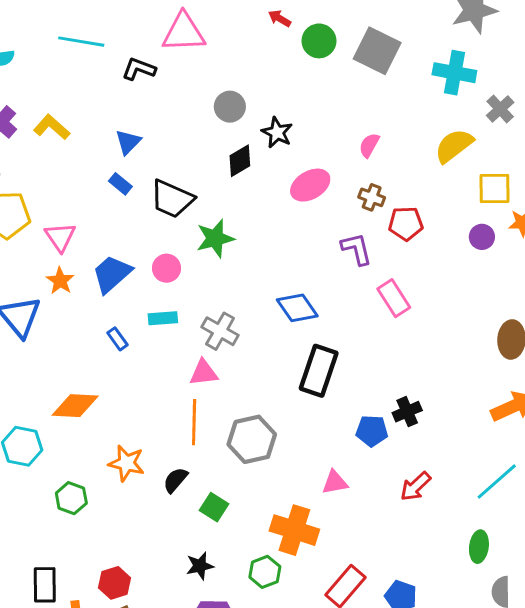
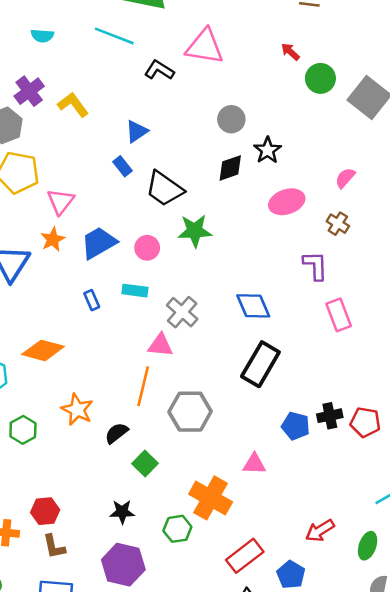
red pentagon: (406, 224) -> (365, 422), moved
red arrow: (416, 486) -> (320, 531), moved

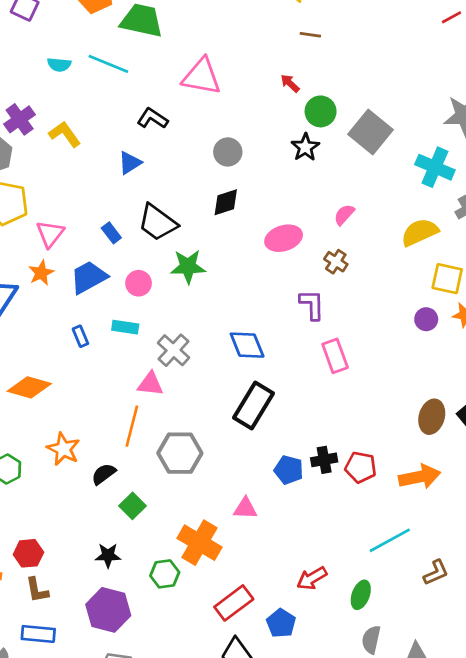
cyan semicircle: (42, 36) -> (59, 65), moved
black L-shape: (159, 70) -> (152, 118), moved
black star: (268, 150) -> (305, 147), moved
blue rectangle: (122, 166) -> (111, 233), moved

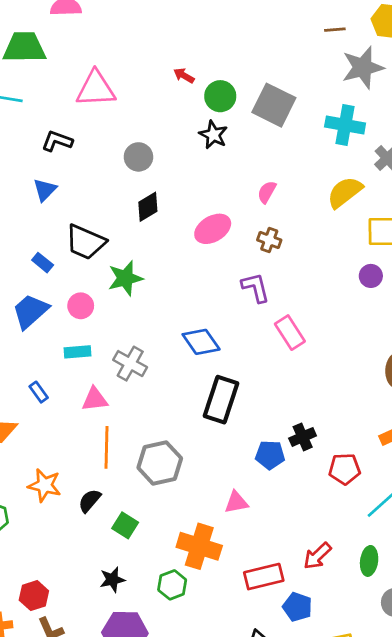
brown line: (310, 35) -> (335, 30), moved
blue rectangle: (80, 336) -> (39, 392), moved
pink triangle: (150, 384) -> (95, 399), moved
red pentagon: (361, 467) -> (345, 469), moved
red rectangle: (234, 603) -> (264, 577), moved, turned 36

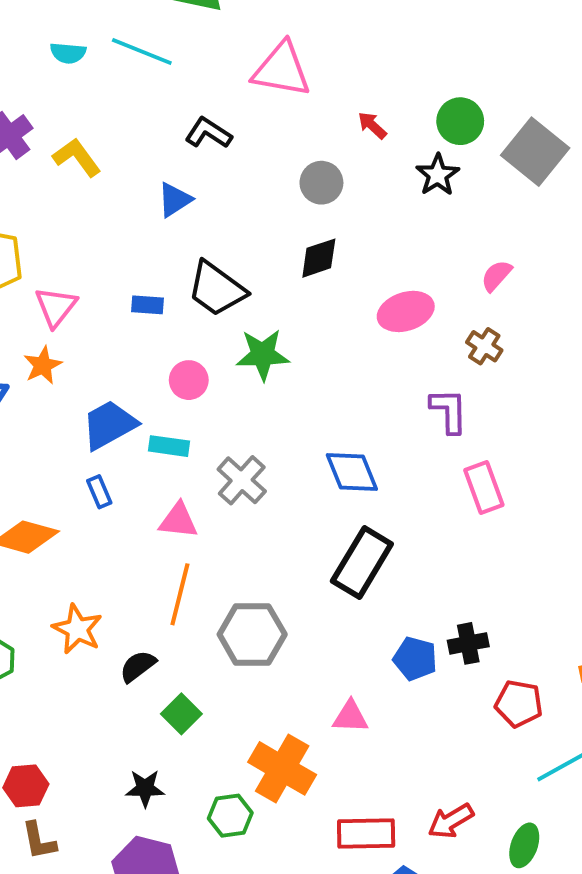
red arrow: (184, 76) -> (372, 125), moved
blue rectangle: (43, 263) -> (148, 305), turned -48
blue trapezoid: (30, 311) -> (109, 425), moved

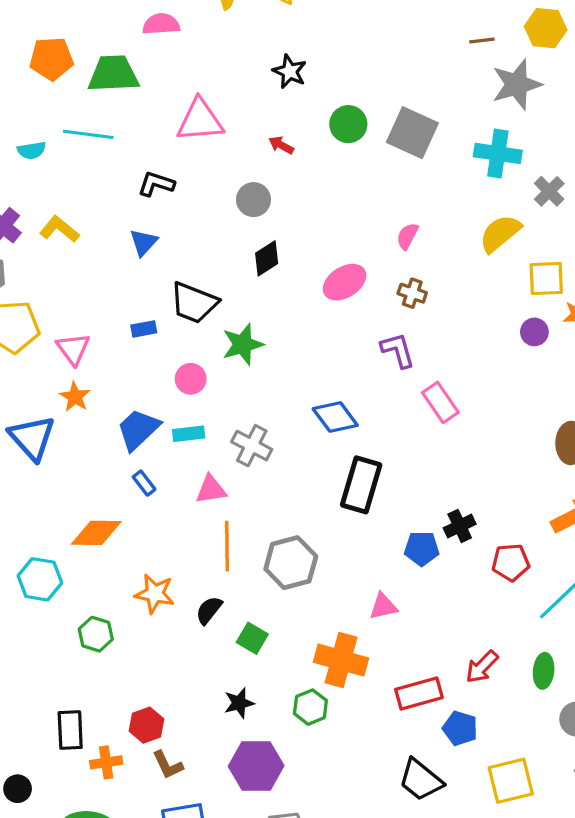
black star: (438, 175) -> (290, 71), moved

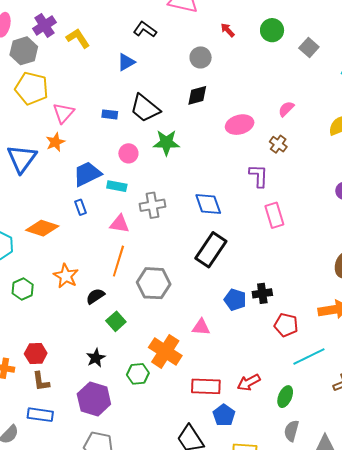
gray square: (412, 133) -> (309, 47), size x0.6
gray cross: (252, 446) -> (152, 205), turned 35
black star: (239, 703) -> (96, 358), turned -30

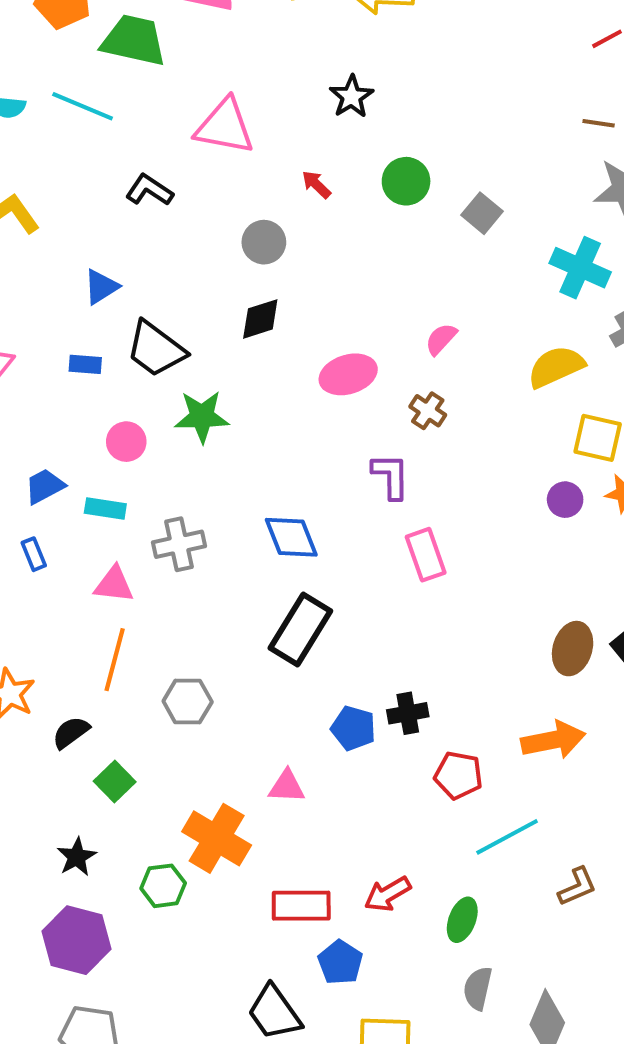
blue triangle: (126, 62) -> (101, 287), moved
blue trapezoid: (87, 174) -> (45, 486), size x0.7
gray hexagon: (154, 283) -> (188, 701), size x0.7

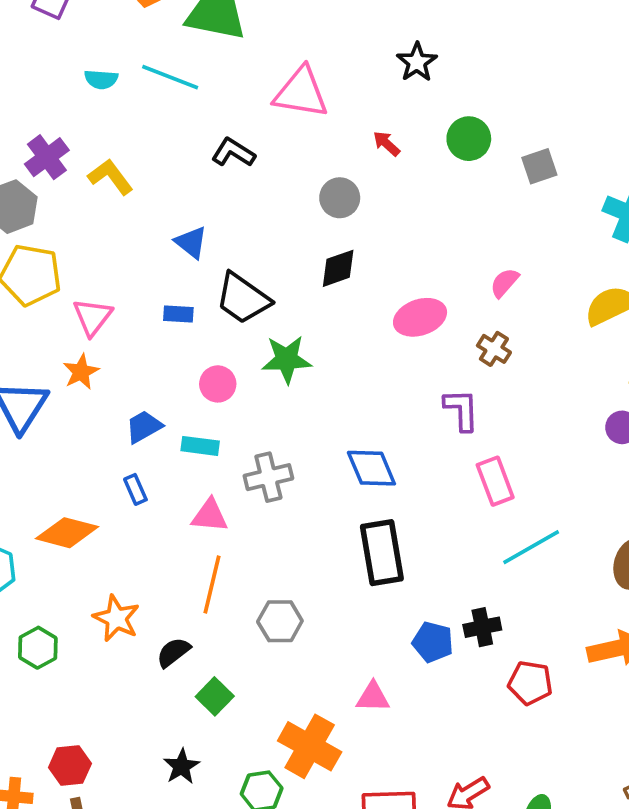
gray square: (482, 213) -> (539, 166), turned 33
blue triangle: (101, 287) -> (191, 242), turned -48
black rectangle: (300, 629) -> (382, 553), turned -40
cyan line: (507, 837) -> (531, 547), moved

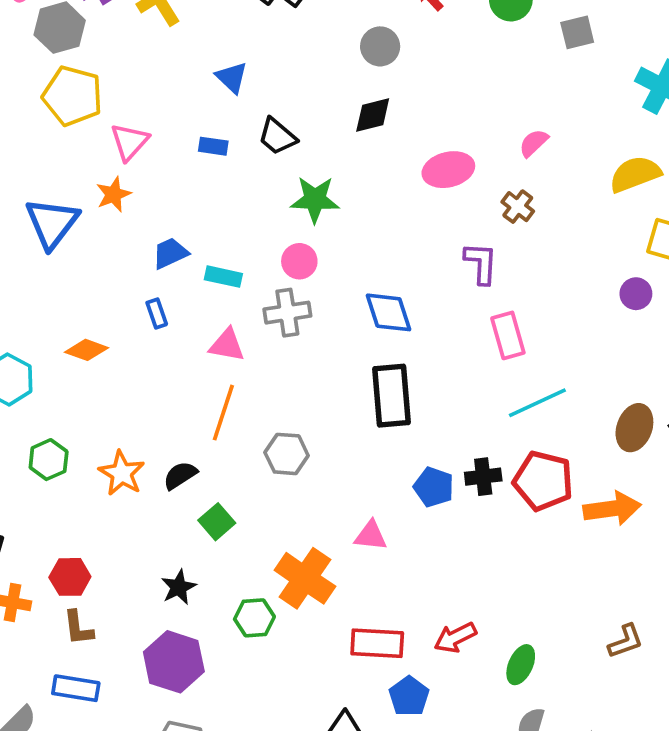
black trapezoid: (243, 298) -> (277, 136), size x0.7
pink circle: (218, 384) -> (299, 261), moved
orange diamond: (67, 533) -> (87, 350), size x0.7
orange star: (116, 618) -> (122, 473), moved
red pentagon: (530, 683) -> (543, 481), moved, size x1.4

